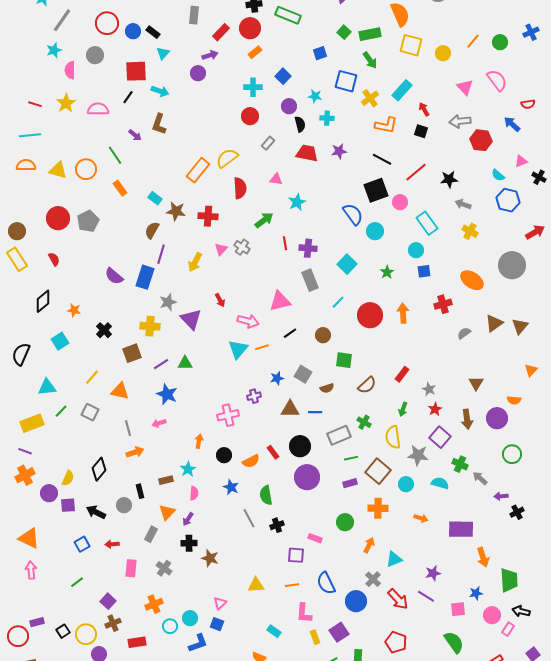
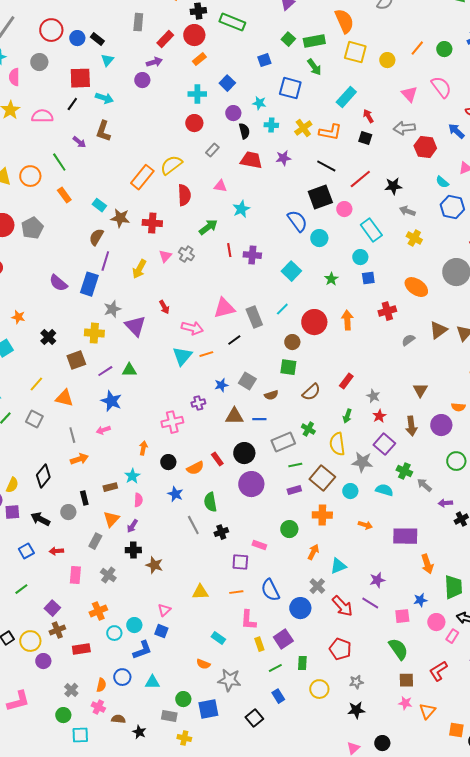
yellow cross: (370, 98) -> (303, 128), moved
gray rectangle: (310, 280) -> (254, 317), moved
brown circle: (323, 335) -> (292, 342), moved

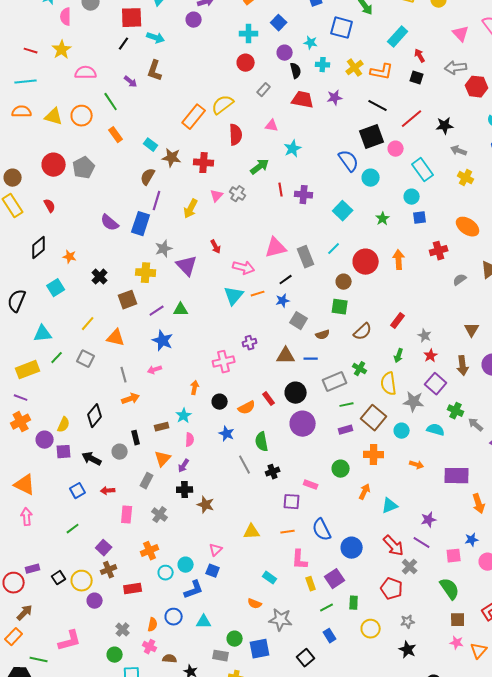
pink semicircle: (42, 116) -> (86, 73), moved
blue star: (221, 385) -> (283, 301), moved
gray cross: (317, 586) -> (410, 567), moved
black star: (356, 710) -> (408, 650), turned 30

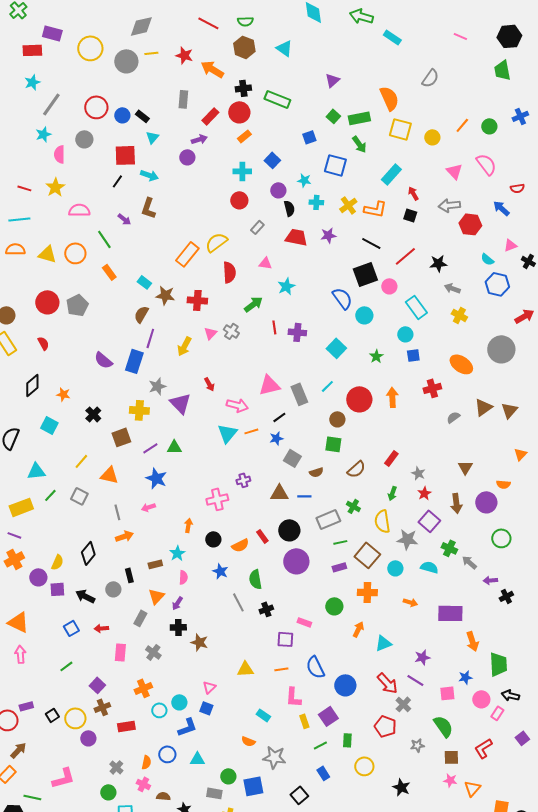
cyan square: (56, 288) -> (49, 425), turned -30
gray star: (408, 622) -> (417, 745), moved

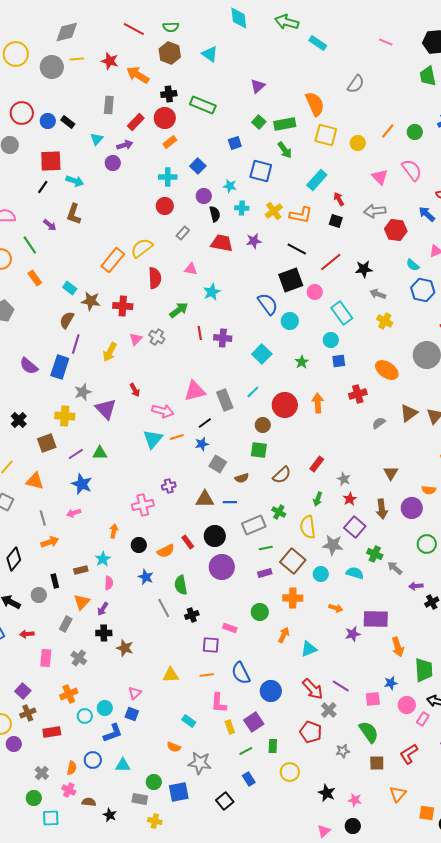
cyan triangle: (152, 137) -> (97, 139), moved
purple star: (422, 657) -> (353, 634), moved
pink star: (450, 780) -> (355, 800), moved

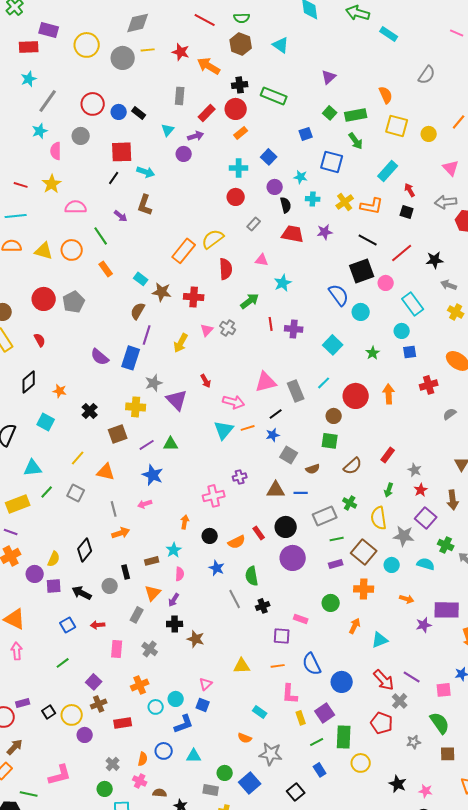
orange semicircle: (315, 104) -> (386, 95), size x0.7
green rectangle: (273, 746) -> (344, 737), size x1.6
blue square: (179, 792) -> (250, 783), turned -30

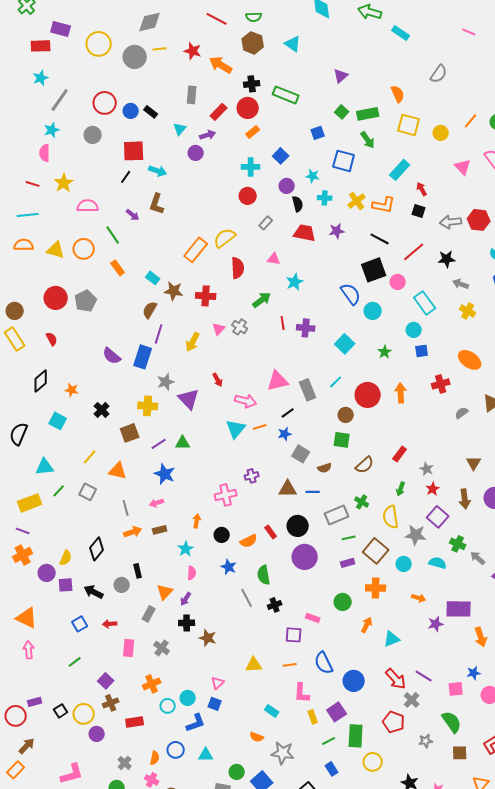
pink semicircle: (56, 151) -> (45, 153), moved
gray arrow: (446, 202) -> (451, 222), moved
brown rectangle: (152, 561) -> (160, 530), moved

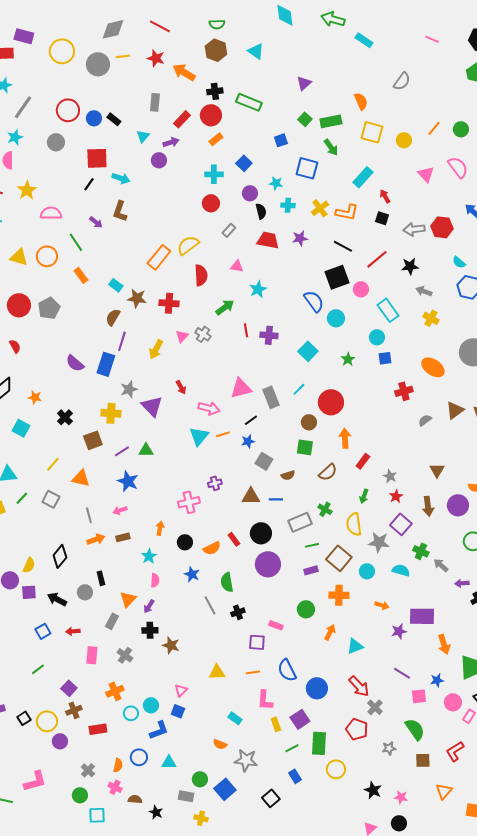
red line: (217, 19) -> (160, 26), moved
orange arrow: (401, 393) -> (345, 438), moved
purple line: (424, 676) -> (402, 673), moved

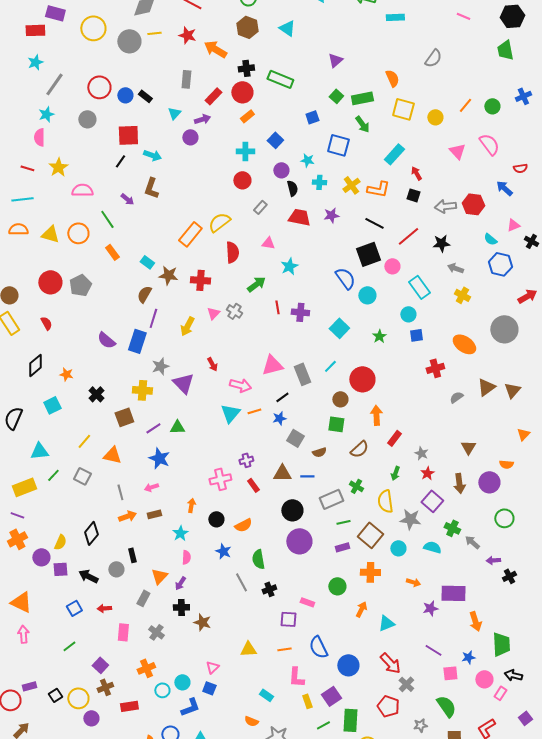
cyan rectangle: (364, 40) -> (395, 17), turned -36
cyan square: (21, 428) -> (52, 405), turned 36
red rectangle: (234, 539) -> (253, 485), moved

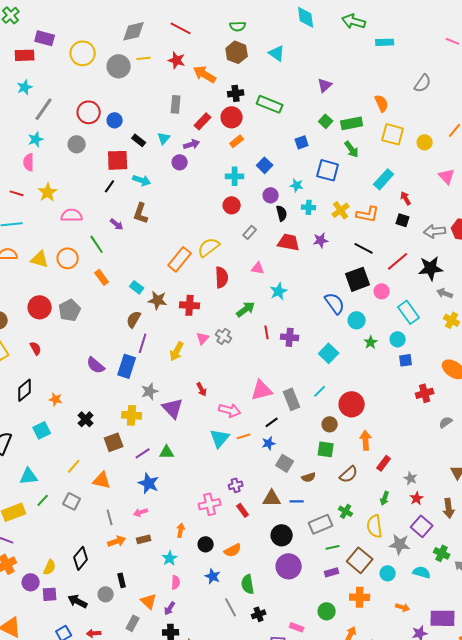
black rectangle: (145, 96) -> (139, 140), moved
black star: (441, 243) -> (431, 268), size x1.4
green star: (379, 336) -> (371, 342), moved
orange triangle: (159, 576) -> (149, 601), turned -30

